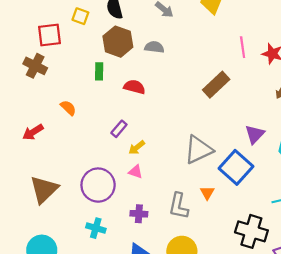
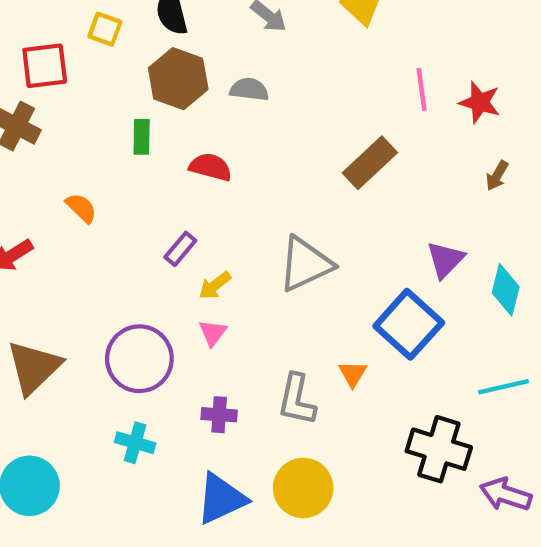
gray triangle: (198, 150) -> (305, 264), moved
pink triangle: (136, 172) -> (213, 333), turned 48

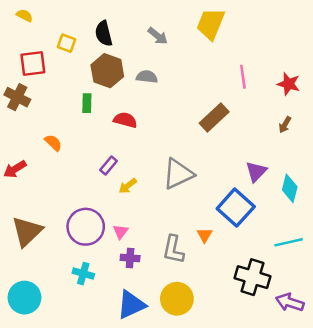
red star: (480, 102) -> (289, 84), moved
pink triangle: (213, 333) -> (120, 232), moved

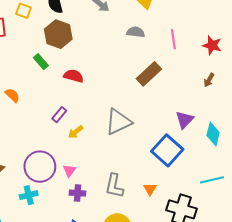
gray semicircle: (147, 77) -> (136, 32), moved
green rectangle: (87, 103) -> (41, 62), turned -42
orange triangle: (205, 235) -> (150, 189), moved
cyan cross: (83, 274) -> (29, 195), moved, turned -30

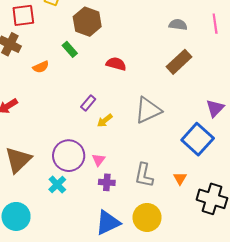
gray semicircle: (136, 32) -> (178, 25), moved
pink line: (173, 39) -> (215, 24), moved
red semicircle: (74, 76) -> (116, 64), moved
orange semicircle: (12, 95) -> (41, 67), moved, turned 112
cyan cross: (29, 195) -> (57, 184), turned -30

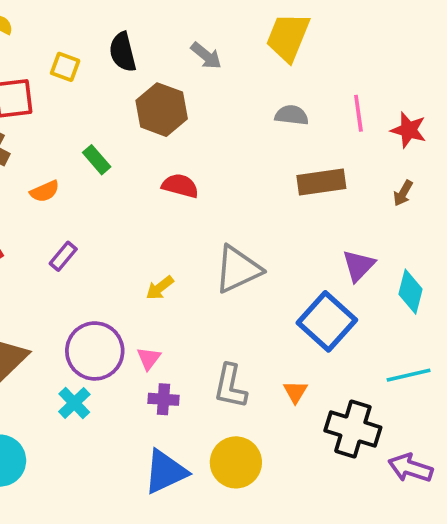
brown hexagon: (87, 22) -> (162, 110), moved
brown rectangle: (179, 62) -> (321, 182), moved, turned 35
purple rectangle: (88, 103) -> (63, 256), moved

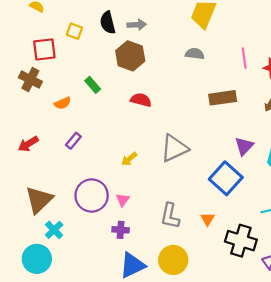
gray arrow: (206, 56) -> (137, 25), moved, turned -42
gray semicircle: (292, 115) -> (195, 54), moved
purple cross: (163, 399) -> (121, 230), moved
cyan cross: (74, 403) -> (54, 230), moved

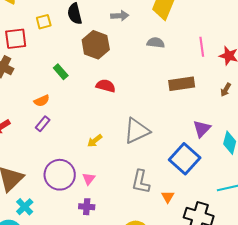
gray arrow: (137, 25) -> (120, 16), moved
yellow square: (74, 31) -> (44, 22), turned -35
orange semicircle: (63, 103) -> (42, 101), moved
gray L-shape: (170, 216) -> (141, 182), moved

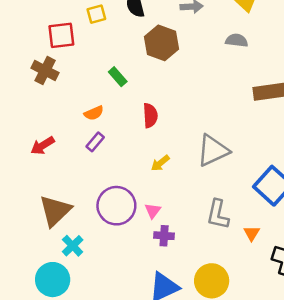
red semicircle: (106, 86) -> (150, 116), moved, turned 72
purple cross: (87, 207) -> (164, 236), moved

